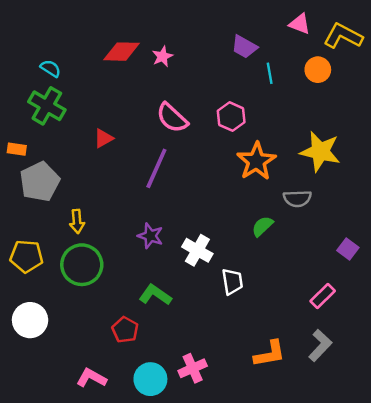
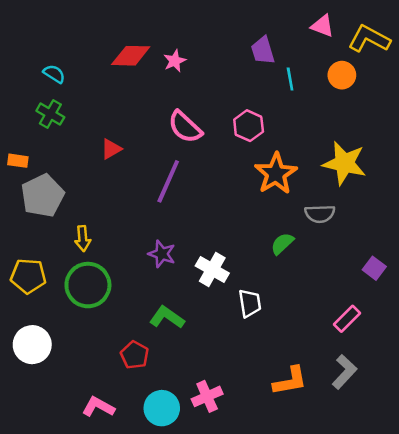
purple trapezoid: (244, 47) -> (263, 51), turned 44
green cross: (47, 106) -> (50, 114), size x0.7

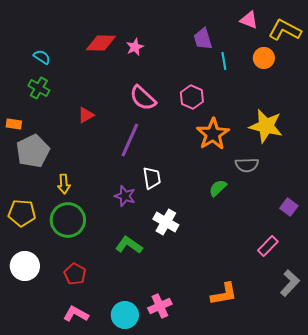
white cross: (212, 269) -> (166, 222), moved
white trapezoid: (250, 303) -> (152, 178), moved
red pentagon: (135, 355) -> (75, 274), moved
gray L-shape: (344, 372) -> (290, 283), moved

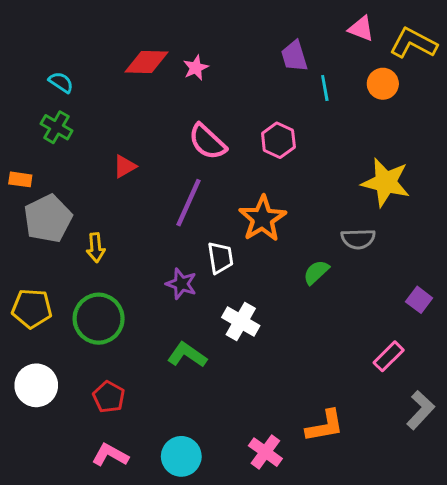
orange star: (213, 134) -> (262, 219), moved
yellow arrow: (64, 184) -> (96, 248), moved
pink cross: (160, 306) -> (265, 452), moved, turned -30

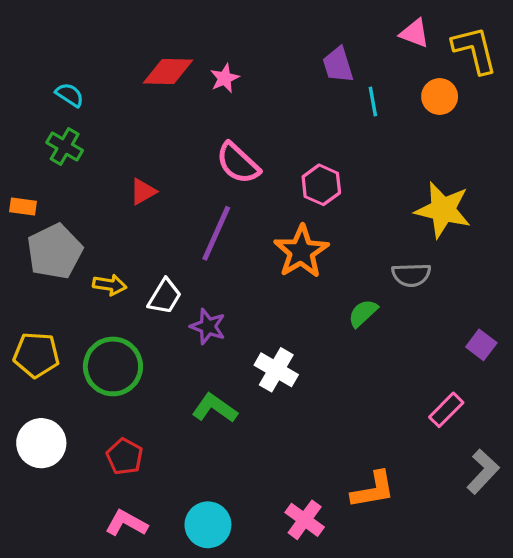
yellow L-shape: (413, 43) -> (475, 50), turned 48
pink hexagon: (278, 140) -> (321, 185), moved
yellow arrow: (96, 248) -> (110, 285), turned -76
white trapezoid: (220, 258) -> (165, 296), moved, turned 40

